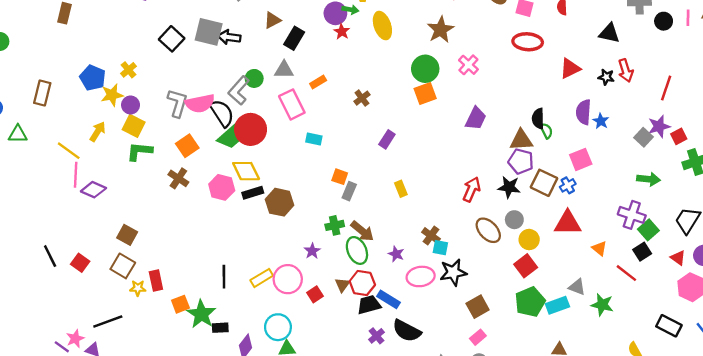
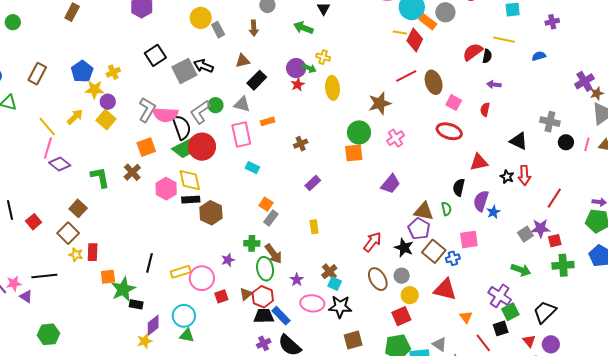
gray square: (209, 32) -> (184, 71), moved, turned 35
black semicircle: (538, 119) -> (459, 187), moved
green L-shape: (139, 151) -> (100, 177), moved, turned 60

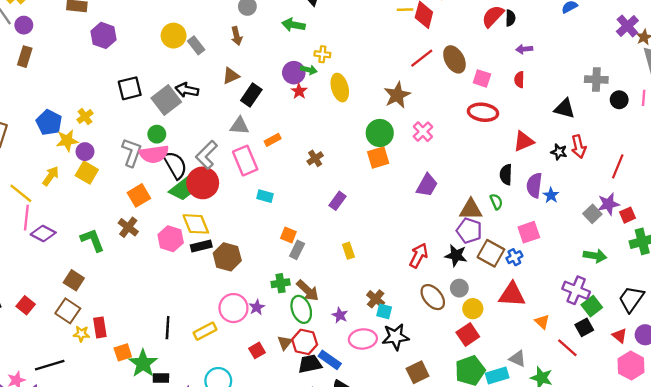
black square: (155, 55) -> (130, 88), turned 30
green circle: (215, 105) -> (157, 134), moved
gray L-shape: (200, 112) -> (206, 155), moved
pink circle: (202, 278) -> (233, 308), moved

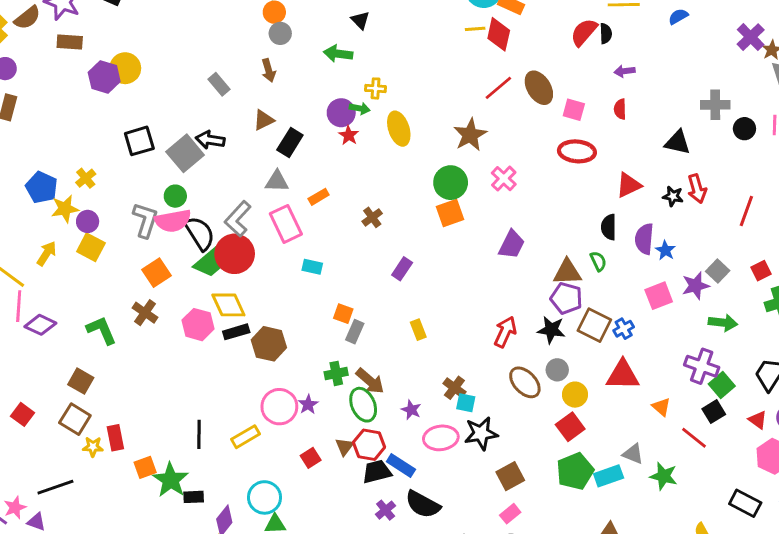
yellow circle: (174, 36) -> (125, 68), moved
purple star: (608, 204) -> (696, 286), moved
pink square: (529, 232) -> (659, 296), moved

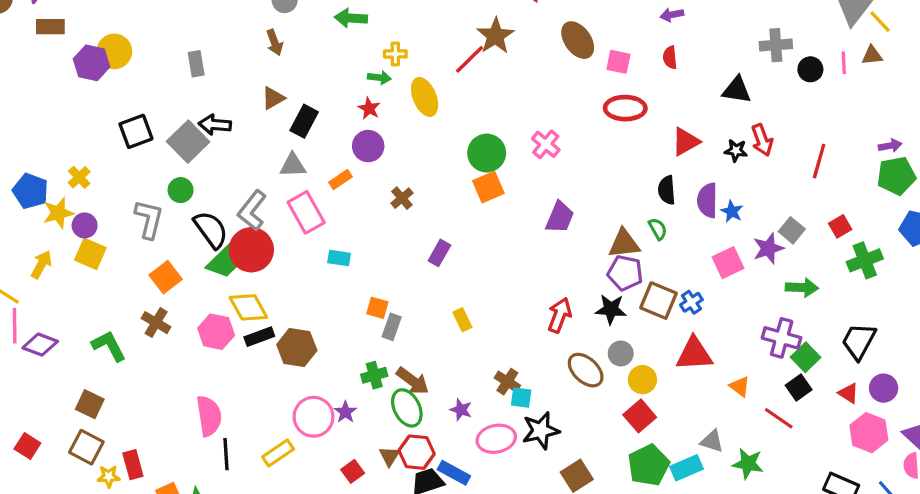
gray rectangle: (219, 84) -> (196, 64), moved, turned 35
red line: (498, 88) -> (470, 59), moved
purple circle: (341, 113) -> (368, 146), moved
brown star: (470, 135) -> (495, 36), moved
pink semicircle: (173, 221) -> (209, 416), moved, turned -84

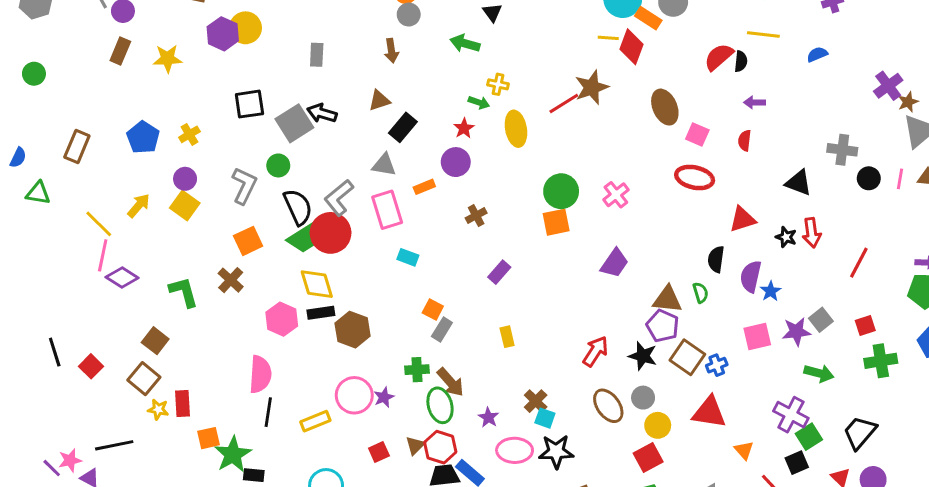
yellow star: (58, 213) -> (168, 59), moved
pink hexagon: (216, 332) -> (282, 319), moved

